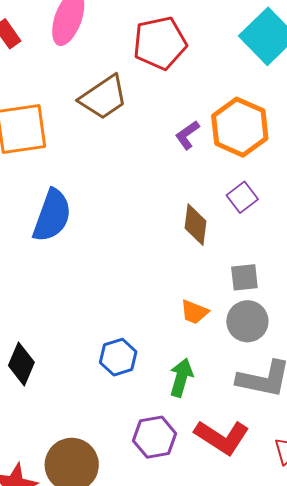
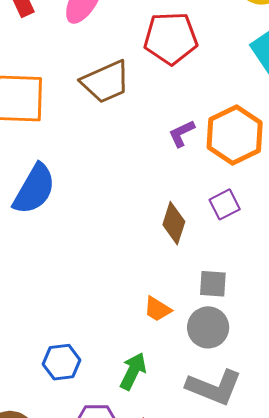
blue hexagon: (118, 357) -> (62, 362), moved

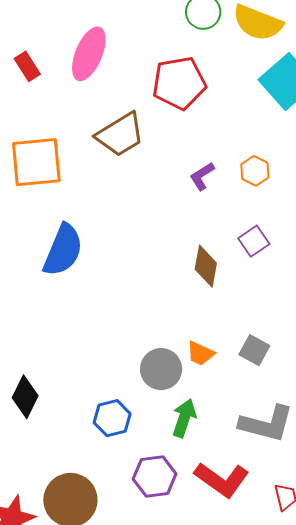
orange hexagon: (235, 135) -> (255, 171), size x0.5
gray square: (213, 284) -> (254, 350), moved, turned 32
gray circle: (208, 327) -> (161, 369), moved

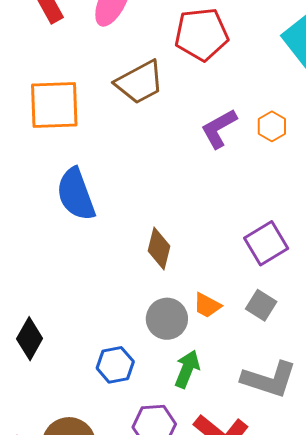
purple L-shape: (202, 176) -> (219, 129), size x1.4
purple square: (254, 241) -> (266, 243), moved, size x1.4
blue semicircle: (63, 250) -> (76, 194), turned 134
brown diamond: (206, 266) -> (159, 249), moved

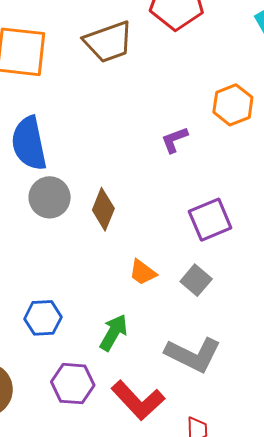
orange hexagon: (272, 126) -> (233, 105), size x1.4
purple L-shape: (219, 129) -> (174, 140), moved, size x0.7
gray circle: (167, 319) -> (50, 197), moved

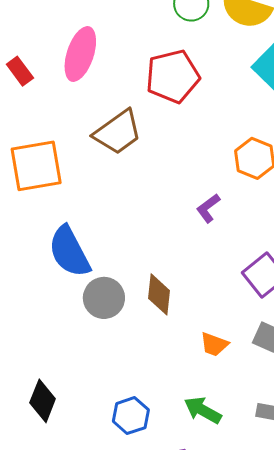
green arrow: (114, 332) -> (203, 410), turned -75

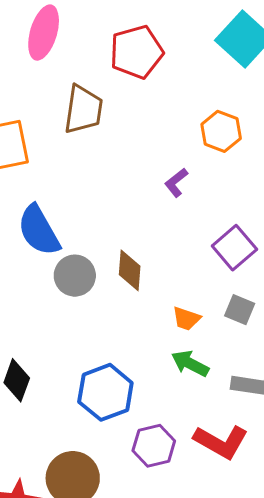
brown trapezoid: (118, 132) -> (83, 109), turned -44
green arrow: (203, 410) -> (190, 364), moved
blue hexagon: (131, 416) -> (105, 392), size x1.5

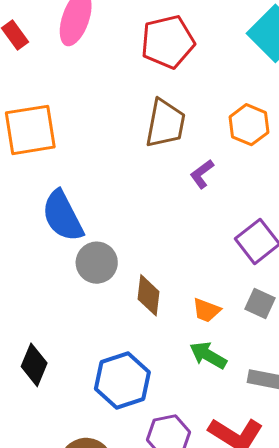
brown trapezoid: (83, 109) -> (165, 124), moved
brown diamond: (130, 270) -> (148, 295), moved

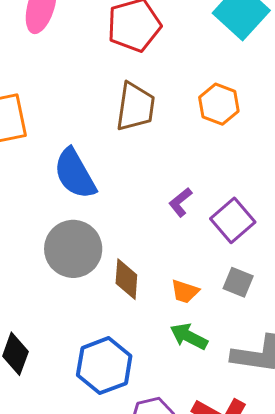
purple L-shape: (202, 174) -> (180, 202), moved
blue semicircle: (63, 216) -> (75, 174), moved
gray circle: (97, 263) -> (73, 249), size x1.4

